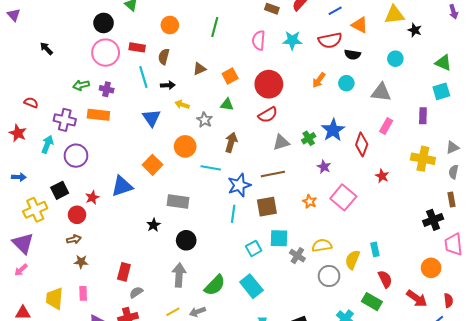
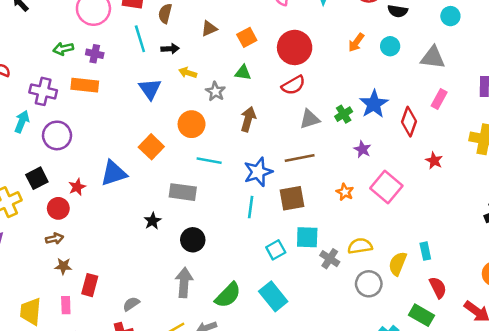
cyan line: (211, 168) -> (209, 161), moved
red rectangle: (124, 272) -> (90, 285), moved

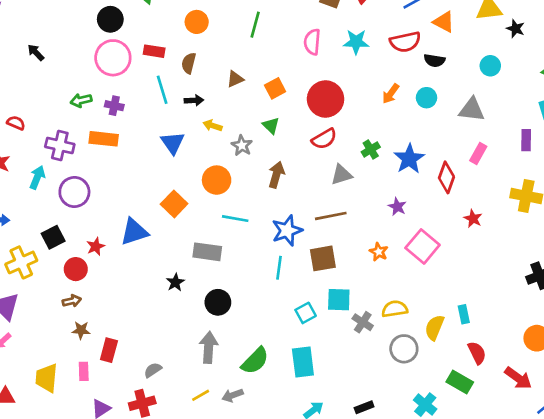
green triangle: (243, 73) -> (271, 126), turned 36
green cross: (344, 114) -> (371, 149), moved
cyan rectangle: (273, 296) -> (303, 362), turned 32

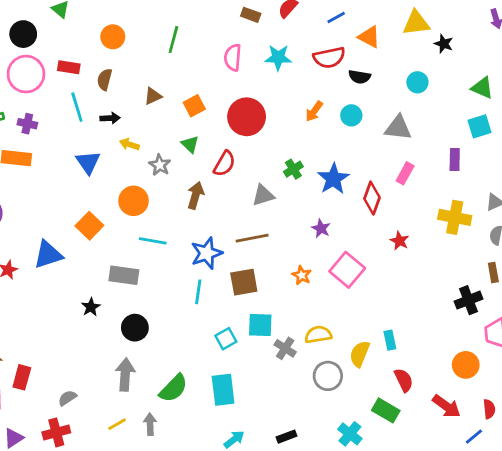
red semicircle: (324, 139) -> (224, 164), moved, turned -30
gray arrow: (233, 395) -> (150, 424), turned 108

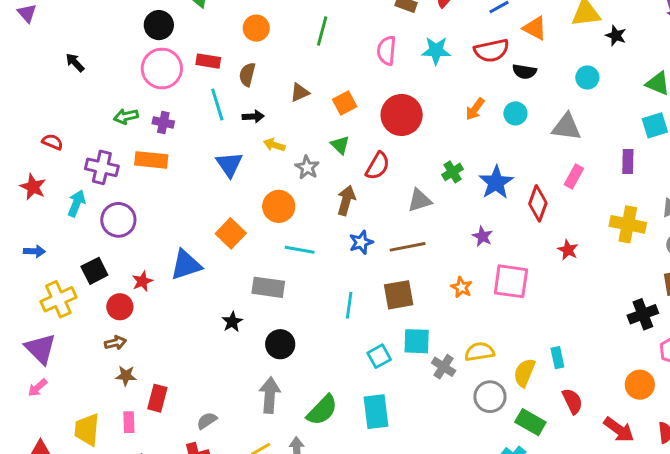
blue star: (207, 253) -> (361, 242), moved, size x0.7
pink square: (347, 270) -> (511, 281), turned -32
green rectangle: (386, 410) -> (530, 422), moved

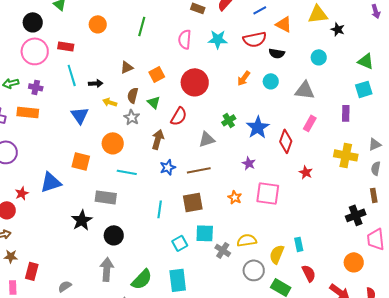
brown semicircle: (247, 75) -> (133, 95), moved
orange square: (231, 233) -> (81, 161), turned -30
black star: (232, 322) -> (82, 220), size x1.5

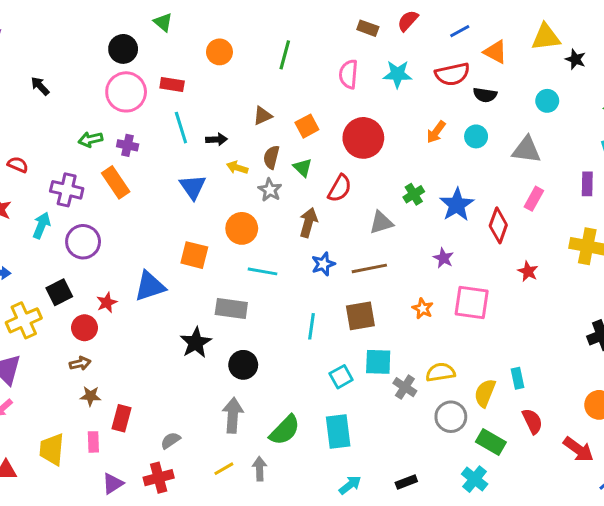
orange rectangle: (28, 112) -> (116, 182), turned 50

